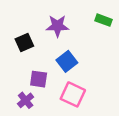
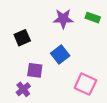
purple star: (57, 26) -> (63, 19), moved
pink square: (73, 94) -> (85, 84), moved

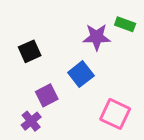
purple star: (63, 19) -> (97, 37), moved
purple square: (35, 70) -> (47, 95), turned -35

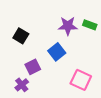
green rectangle: (125, 24) -> (90, 25), moved
black square: (30, 51) -> (21, 36), turned -35

